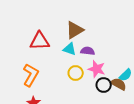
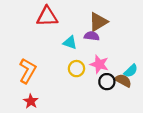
brown triangle: (75, 30) -> (98, 22), moved
red triangle: (40, 41) -> (47, 16), moved
purple semicircle: (88, 51) -> (92, 36), moved

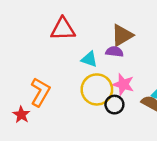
yellow circle: (76, 69) -> (97, 89), size x1.6
black circle: (107, 82) -> (114, 105), moved
red star: (31, 101) -> (21, 115), moved

